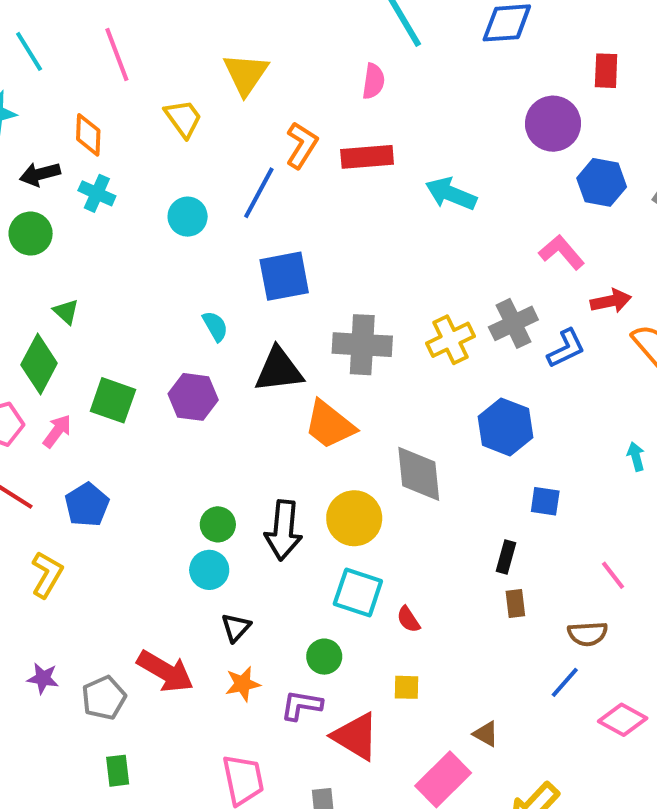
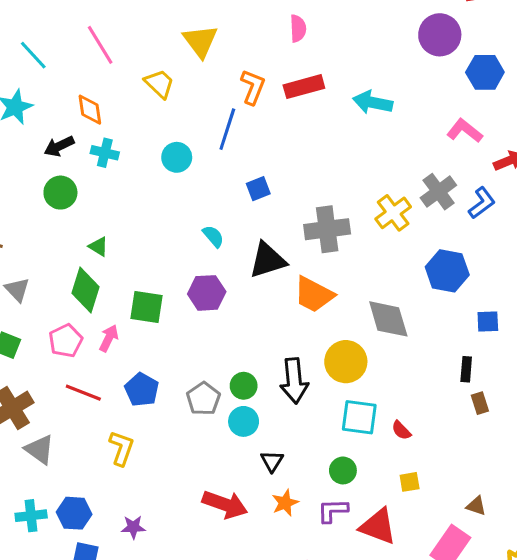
blue square: (284, 276) -> (258, 189), size x0.6
gray pentagon: (104, 698) -> (203, 399), moved

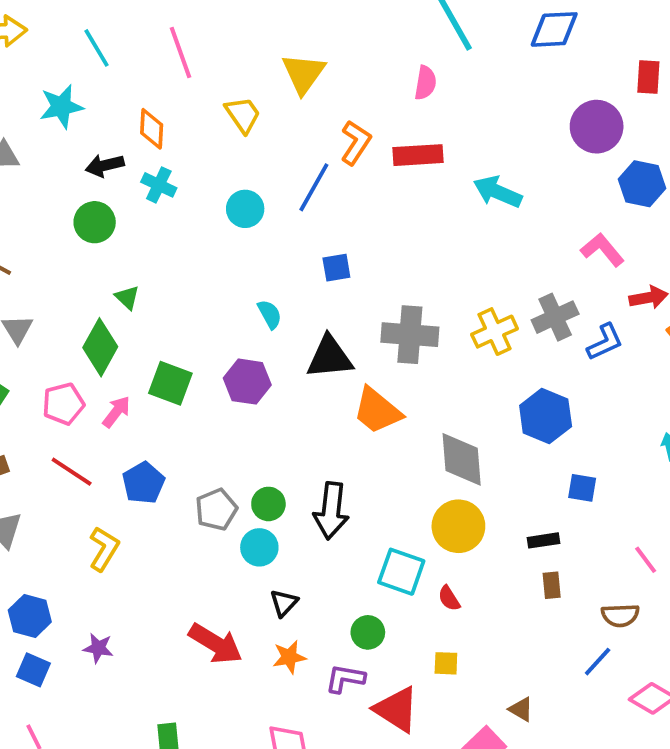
yellow circle: (346, 362) -> (458, 526), moved
black rectangle: (466, 369) -> (544, 540), turned 65

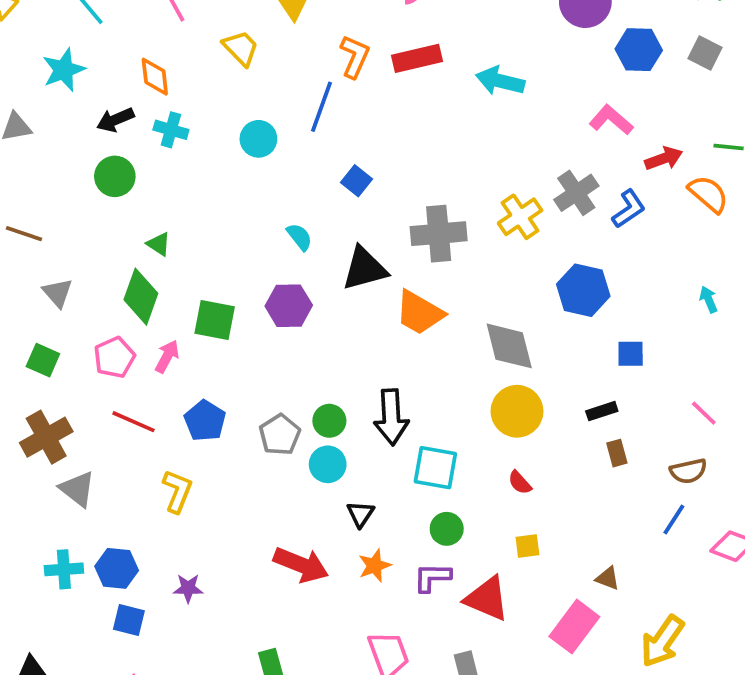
blue square: (336, 268) -> (357, 181), turned -32
cyan square: (401, 572) -> (435, 468), moved

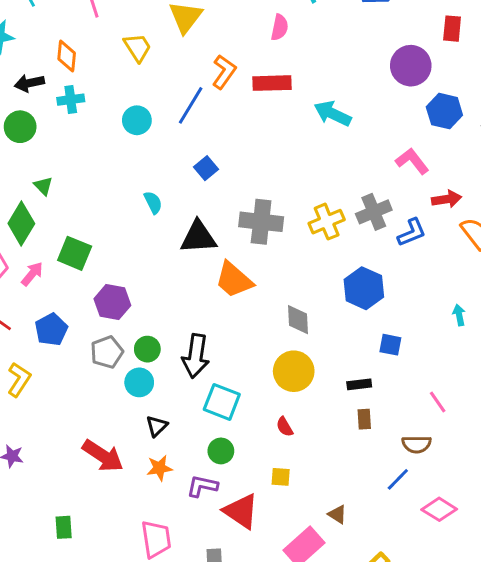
cyan cross: (171, 130) -> (71, 100), turned -35
purple hexagon: (289, 306) -> (112, 302), moved
gray diamond: (509, 346) -> (298, 320), size x0.7

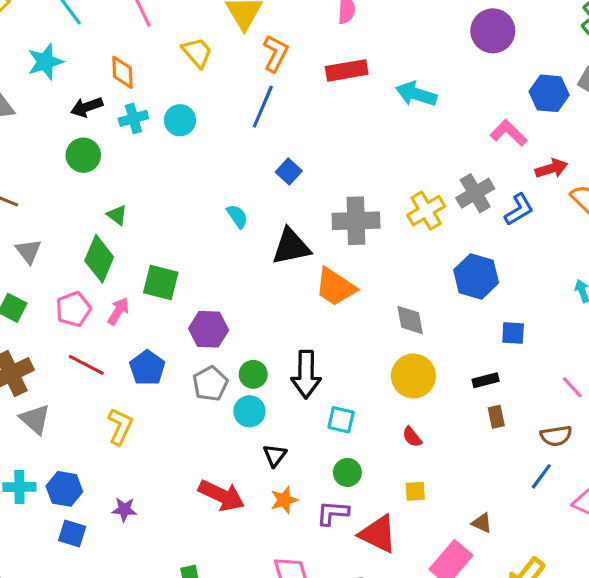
orange L-shape: (224, 72) -> (276, 53), moved
blue hexagon: (444, 111) -> (549, 93), moved
cyan circle: (137, 120) -> (180, 120), moved
cyan square: (222, 402) -> (341, 420), size x0.7

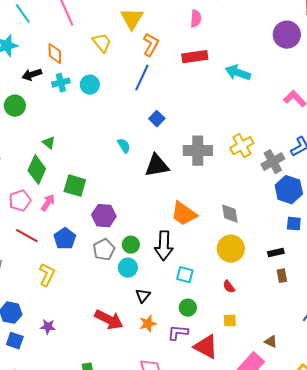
green circle: (83, 155) -> (15, 106), moved
gray cross: (475, 193) -> (273, 162), moved
blue hexagon: (476, 276) -> (289, 190), moved
orange trapezoid: (335, 287) -> (184, 214), moved

